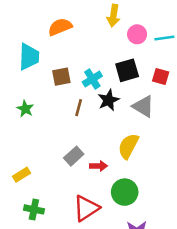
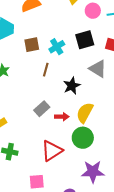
black star: (108, 100) -> (72, 86), moved
yellow semicircle: (128, 146) -> (85, 113), moved

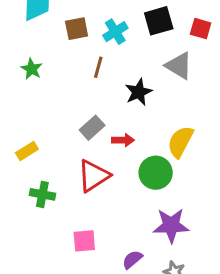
yellow semicircle: (85, 113) -> (180, 142), moved
red triangle: (52, 151) -> (94, 176), moved

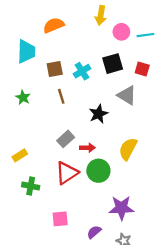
brown line: (98, 67) -> (61, 96), moved, turned -32
green circle: (156, 173) -> (98, 171), moved

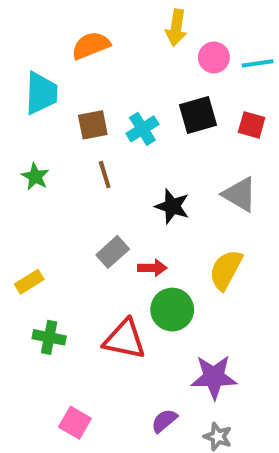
gray triangle: (127, 95) -> (240, 194), moved
black star: (98, 114) -> (172, 206), turned -30
red triangle: (67, 173) -> (125, 339), moved, turned 45
pink square: (60, 219) -> (75, 423), moved, turned 35

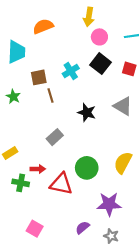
pink circle: (214, 57) -> (99, 37), moved
black square: (198, 115) -> (101, 64), turned -36
brown square: (93, 125) -> (39, 77), moved
red arrow: (152, 268) -> (38, 169), moved
yellow semicircle: (226, 270) -> (123, 163), moved

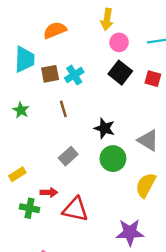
cyan cross: (71, 71) -> (74, 75), moved
brown square: (39, 77) -> (50, 74), moved
gray triangle: (123, 106) -> (148, 140), moved
green circle: (87, 168) -> (113, 159), moved

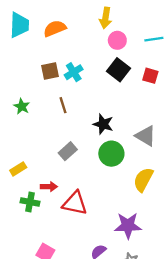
cyan trapezoid: (25, 59) -> (19, 25), moved

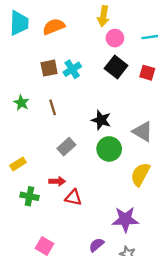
brown line: (63, 105) -> (53, 107), moved
red arrow: (49, 187) -> (57, 181), moved
red triangle: (75, 203) -> (73, 197), size x0.7

